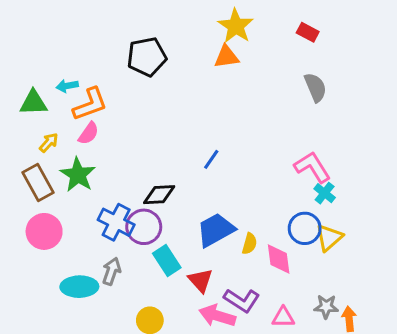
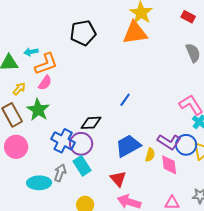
orange triangle: (226, 57) -> (135, 33), size x1.5
cyan rectangle: (167, 261) -> (82, 166), moved
purple L-shape: (242, 300) -> (169, 142), moved

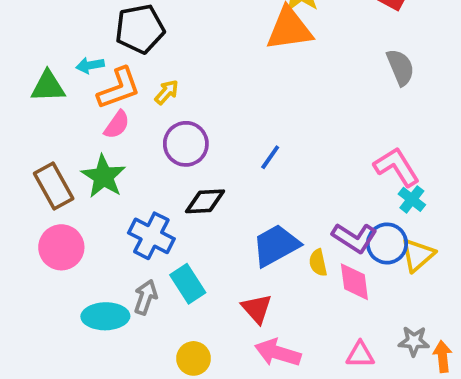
black pentagon: (83, 33) -> (140, 29), moved
yellow arrow: (19, 89) -> (167, 92), moved
purple circle: (81, 144) -> (186, 144), moved
yellow semicircle: (150, 155) -> (318, 263), turned 152

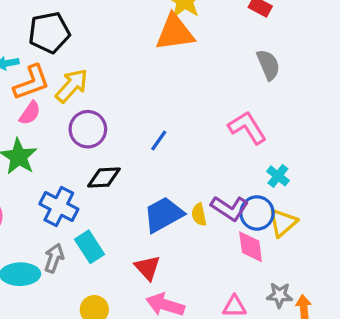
yellow arrow: (167, 92) -> (72, 86), size x1.6
pink L-shape: (397, 167) -> (247, 128), moved
yellow semicircle: (318, 263) -> (199, 215), moved
pink diamond: (354, 282) -> (251, 247), moved

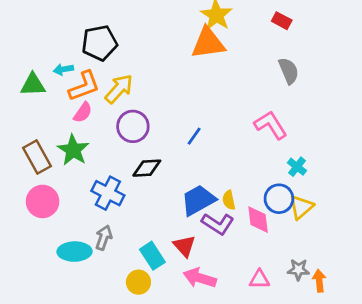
purple L-shape: (230, 208) -> (218, 224), moved
cyan rectangle: (89, 247) -> (152, 256), moved
pink diamond: (251, 247) -> (258, 220), moved

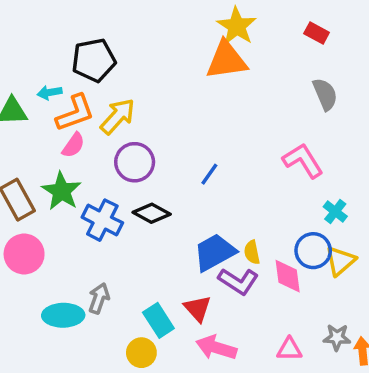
black diamond: (147, 168) -> (152, 213), turned 32
blue cross: (108, 193) -> (102, 220), moved

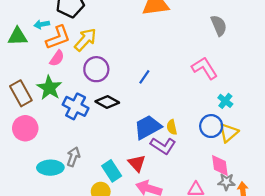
pink diamond: (288, 276) -> (220, 165), moved

